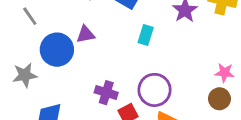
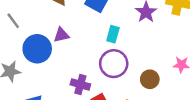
purple circle: (155, 90) -> (114, 64), moved
brown circle: (219, 99) -> (150, 79), moved

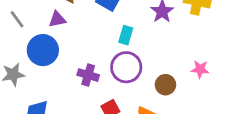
purple triangle: (61, 35) -> (57, 19), moved
purple cross: (80, 84) -> (88, 75), moved

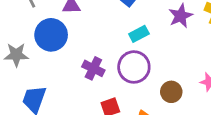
cyan rectangle: (126, 35) -> (139, 34), turned 36

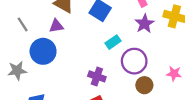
purple circle: (134, 67) -> (134, 61), moved
purple cross: (93, 68) -> (97, 76), moved

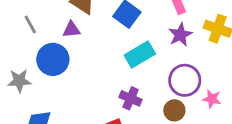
cyan rectangle: (113, 42) -> (140, 54), size x1.5
purple circle: (134, 61) -> (185, 80), moved
purple cross: (97, 76) -> (131, 98), moved

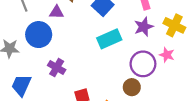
purple cross: (131, 98) -> (57, 68), moved
pink star: (212, 99) -> (167, 55), moved

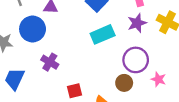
pink star: (167, 55) -> (158, 79), moved

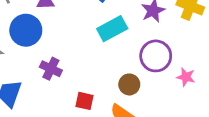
brown circle: (124, 83) -> (129, 84), moved
red square: (75, 91) -> (84, 101), turned 32

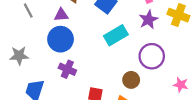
blue circle: (26, 30) -> (61, 39), moved
pink star: (186, 77) -> (181, 85), moved

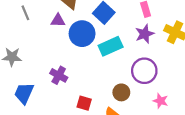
blue circle: (61, 39) -> (82, 34), moved
pink star: (181, 85) -> (161, 101), moved

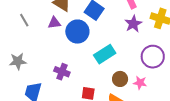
cyan rectangle: (111, 46) -> (105, 54), moved
purple circle: (144, 71) -> (153, 57), moved
pink star: (161, 101) -> (140, 83), moved

